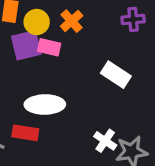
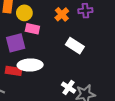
orange cross: (72, 21) -> (62, 14), moved
purple square: (26, 45) -> (16, 43), moved
red rectangle: (25, 133) -> (14, 71), moved

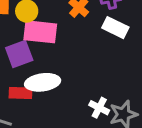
pink rectangle: (32, 29) -> (40, 32), size x1.6
white rectangle: (75, 46) -> (115, 28), moved

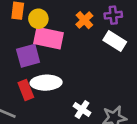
red rectangle: (21, 93) -> (26, 90), turned 60
white cross: (99, 108) -> (82, 109), moved

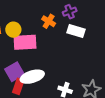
purple square: (28, 56) -> (15, 72), moved
red rectangle: (26, 90) -> (18, 86), turned 56

